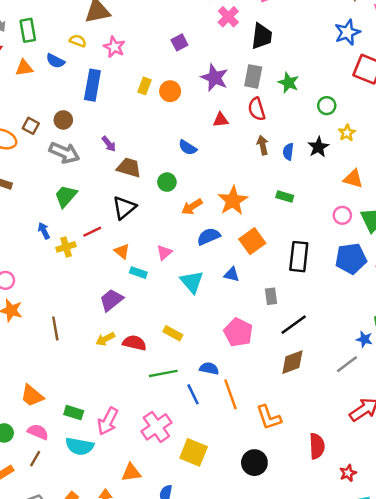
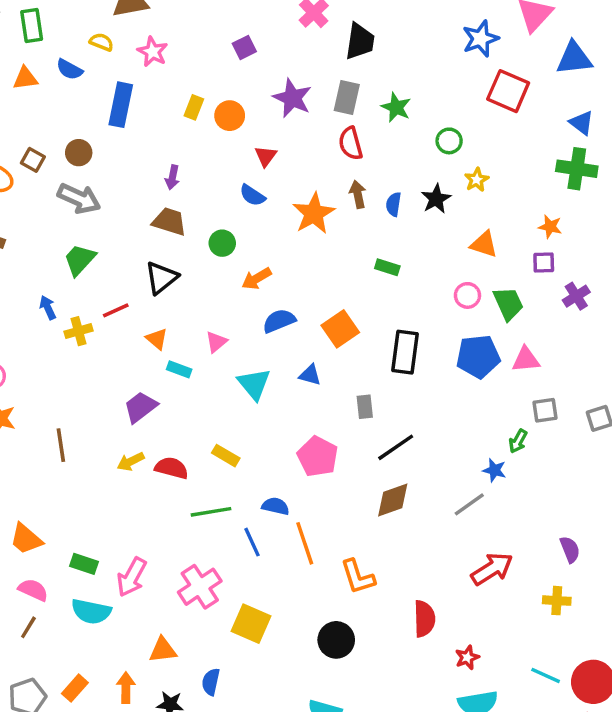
red triangle: (221, 120) -> (266, 156), moved, turned -49
purple arrow: (109, 144) -> (172, 177), moved, turned 49
orange star: (233, 201) -> (314, 213), moved

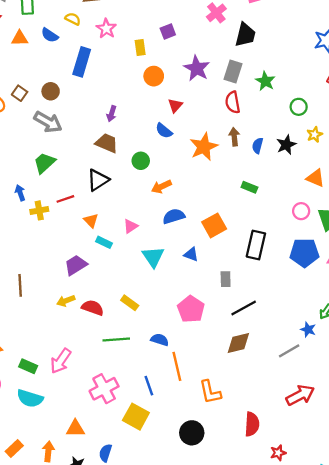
yellow rectangle: (194, 107) -> (140, 47), moved, turned -35
blue line: (252, 542) -> (149, 386), moved
pink arrow: (132, 577) -> (61, 361), moved

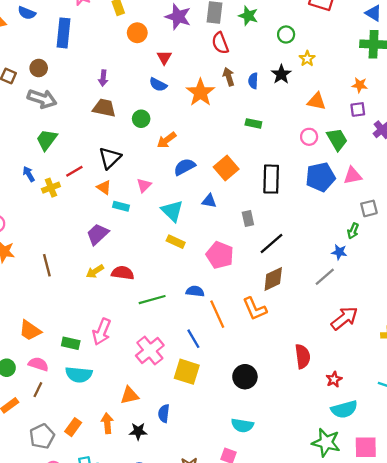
black triangle: (98, 180) -> (110, 158), moved
yellow rectangle: (130, 303) -> (176, 242), moved
orange L-shape: (210, 392) -> (255, 309), moved

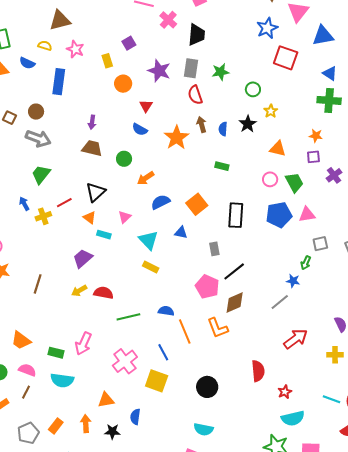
green star: (248, 16) -> (220, 72), turned -30
pink pentagon: (220, 255) -> (207, 287), moved
brown line: (47, 265) -> (38, 284), turned 30

